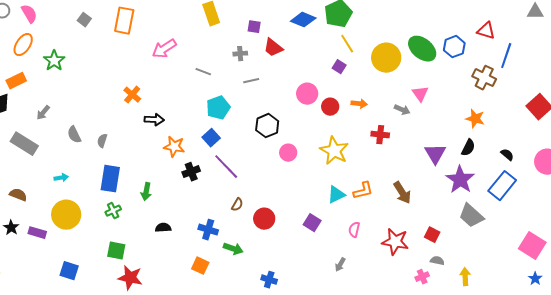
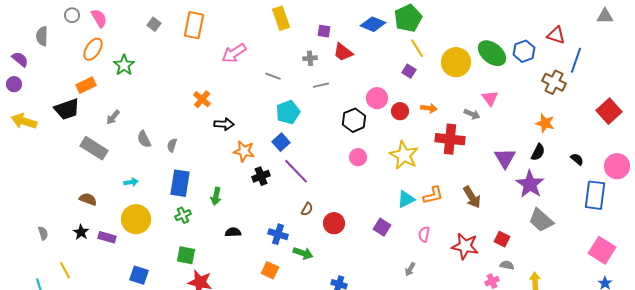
black hexagon: (267, 126) -> (354, 120), moved
red cross: (380, 135) -> (450, 139), size x1.6
blue rectangle: (502, 186) -> (595, 195), moved, turned -32

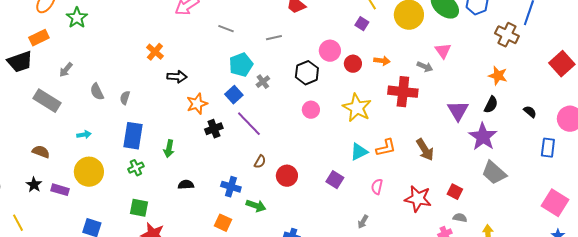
gray cross: (310, 58) -> (263, 82), moved, turned -32
orange star: (244, 151) -> (197, 104), turned -30
blue rectangle: (595, 195) -> (548, 148), size x0.7

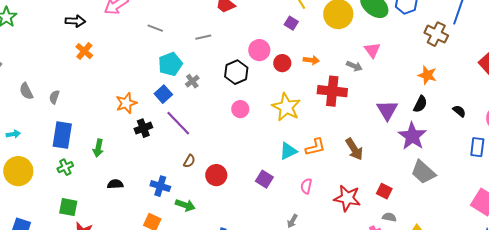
black arrow: (177, 77) -> (75, 21), moved

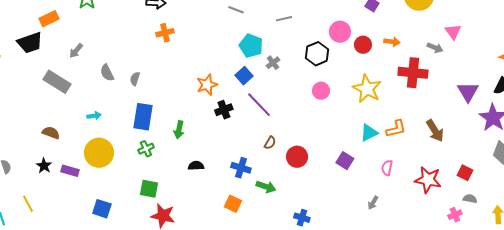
orange cross: (84, 51) -> (165, 33), turned 36
cyan pentagon: (170, 64) -> (251, 46), turned -30

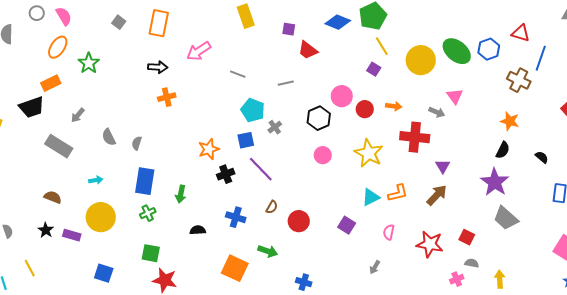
blue square: (244, 76) -> (246, 140), turned 30
purple triangle: (468, 92) -> (443, 166), moved, size x0.7
brown arrow: (435, 131) -> (437, 195), turned -105
blue cross: (241, 168) -> (236, 217), moved
orange square: (233, 204) -> (235, 268), size x1.5

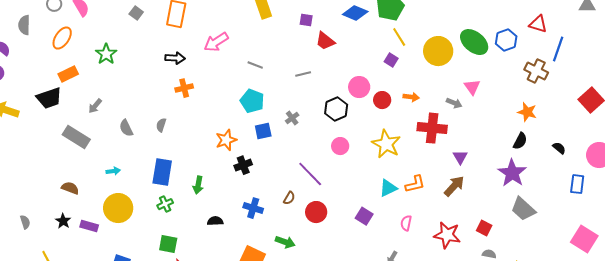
orange ellipse: (58, 47) -> (62, 38), moved
cyan pentagon: (253, 110) -> (252, 101), moved
gray semicircle: (137, 143) -> (161, 125), moved
purple line: (261, 169) -> (310, 174), moved

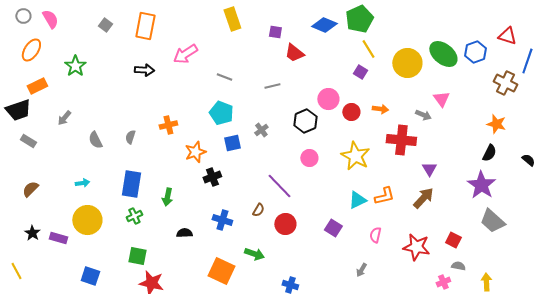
orange cross: (184, 88) -> (168, 125), moved
gray rectangle: (76, 137) -> (28, 141), moved, size x0.6
brown semicircle: (70, 188) -> (30, 189), moved, turned -66

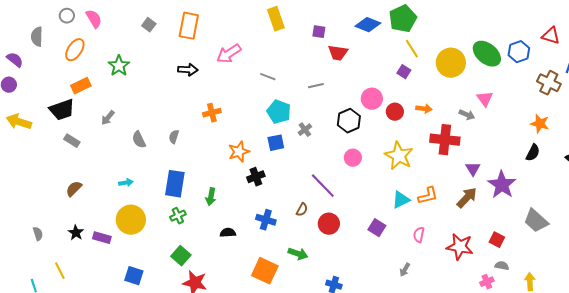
red trapezoid: (294, 53) -> (338, 53), turned -30
cyan pentagon: (221, 113) -> (279, 112), moved
orange cross: (168, 125) -> (212, 113), moved
purple star: (481, 185) -> (502, 185), moved
green square: (137, 256) -> (181, 256), turned 30

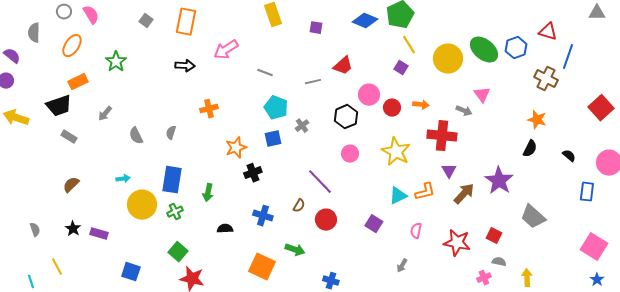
red trapezoid: (338, 53) -> (343, 66), moved, turned -50
purple triangle: (473, 169) -> (449, 171), moved
yellow circle: (131, 220) -> (142, 205), moved

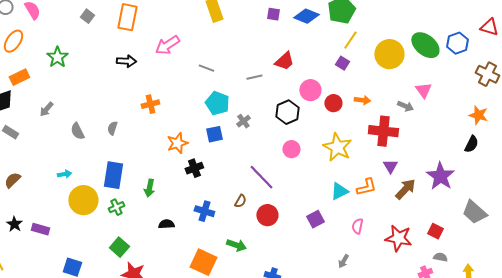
purple square: (316, 28) -> (273, 14), moved
yellow line: (409, 45) -> (350, 40), turned 66
purple square: (374, 224) -> (315, 219), turned 30

